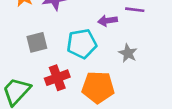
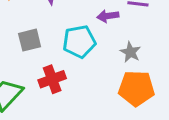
orange pentagon: (98, 87) -> (136, 88), moved

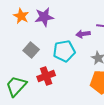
gray square: (30, 40) -> (31, 50), turned -35

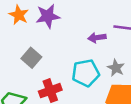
cyan pentagon: (64, 51) -> (86, 73), moved

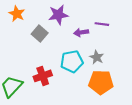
purple star: (48, 16) -> (58, 15), moved
gray square: (31, 58) -> (40, 33), moved

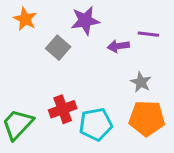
cyan pentagon: (72, 61) -> (96, 124), moved

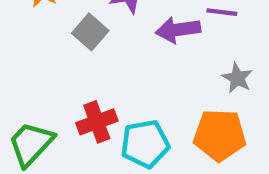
purple arrow: (118, 46) -> (178, 30), size x1.4
gray star: (141, 82) -> (237, 78), moved

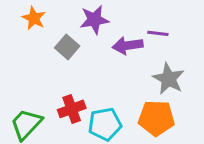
gray star: (237, 78) -> (169, 79), size x1.5

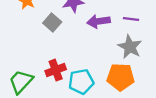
purple line: (158, 33) -> (131, 19), moved

